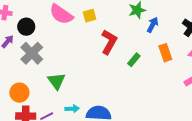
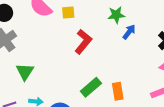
orange rectangle: (165, 53) -> (118, 91), moved
green rectangle: (134, 60) -> (91, 87), moved, size x1.5

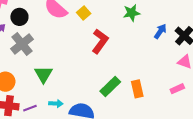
yellow square: (68, 12) -> (84, 13), turned -32
blue arrow: (129, 32) -> (160, 31), moved

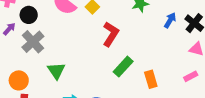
green rectangle: (110, 86) -> (123, 67), moved

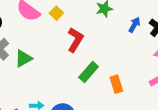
green triangle: (56, 71) -> (23, 58), moved, turned 36

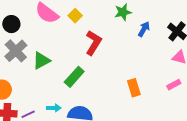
blue arrow: (134, 25) -> (144, 29), moved
green rectangle: (89, 72) -> (74, 77), moved

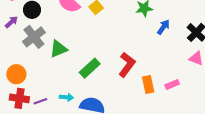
red L-shape: (93, 43) -> (127, 65), moved
pink rectangle: (174, 85) -> (172, 84), moved

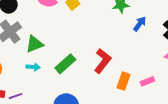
orange rectangle: (148, 85) -> (123, 81), turned 30
cyan arrow: (67, 97) -> (33, 67), moved

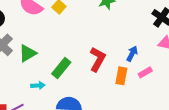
blue arrow: (140, 24) -> (132, 54), moved
cyan arrow: (33, 67) -> (38, 85), moved

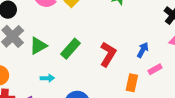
green rectangle: (61, 68) -> (70, 49), moved
orange rectangle: (121, 76) -> (132, 83), moved

